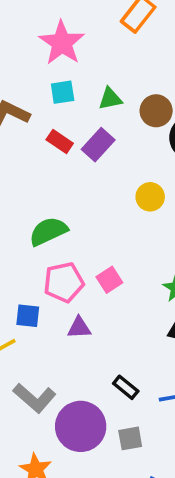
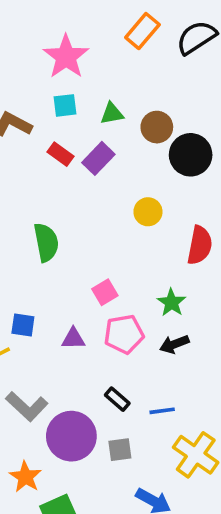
green semicircle: (48, 231) -> (46, 242), turned 102
pink pentagon: (64, 282) -> (124, 334), moved

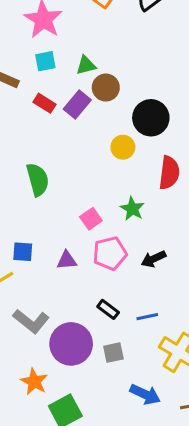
brown circle: (157, 127) -> (106, 88), moved
black circle: (191, 155) -> (151, 118), moved
green star: (172, 303) -> (132, 209), moved

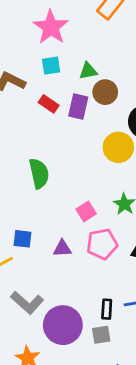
purple rectangle: (77, 105) -> (78, 106), turned -30
yellow circle: (123, 147) -> (118, 147), size x1.4
black rectangle: (108, 309) -> (107, 309), moved, turned 54

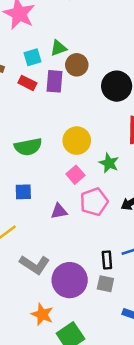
cyan square: (51, 66) -> (33, 57), moved
yellow circle: (118, 147) -> (77, 141), moved
green semicircle: (39, 173) -> (28, 147), turned 100
blue square: (23, 239) -> (23, 192), moved
gray square: (101, 335) -> (105, 284), turned 30

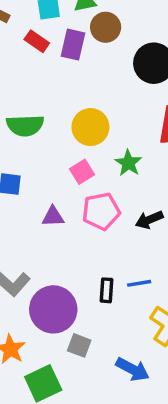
gray square: (105, 284) -> (79, 345), moved

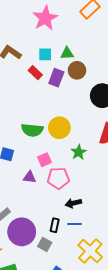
green semicircle: (25, 126) -> (32, 130), moved
pink square: (82, 172) -> (44, 160), moved
black arrow: (149, 220) -> (73, 203), moved
gray square: (79, 345) -> (45, 244), moved

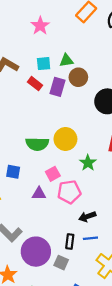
pink star: (45, 18) -> (40, 26), size x0.7

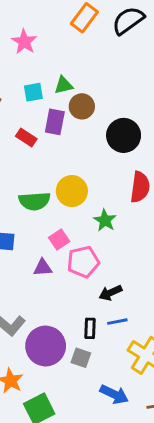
red rectangle: (35, 84) -> (26, 138), moved

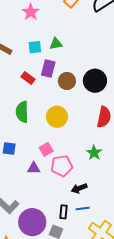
brown circle: (82, 106) -> (67, 81), moved
green semicircle: (34, 201) -> (22, 112), moved, turned 90
green star: (105, 220) -> (94, 153), moved

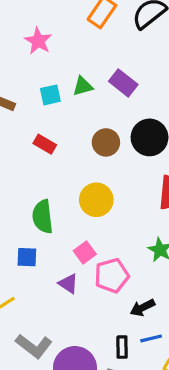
purple rectangle: (48, 68) -> (123, 83), moved, turned -60
green semicircle: (22, 112) -> (43, 217), moved
purple triangle: (34, 168) -> (68, 284), turned 40

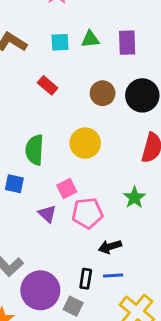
purple rectangle: (123, 83) -> (127, 43), turned 40

